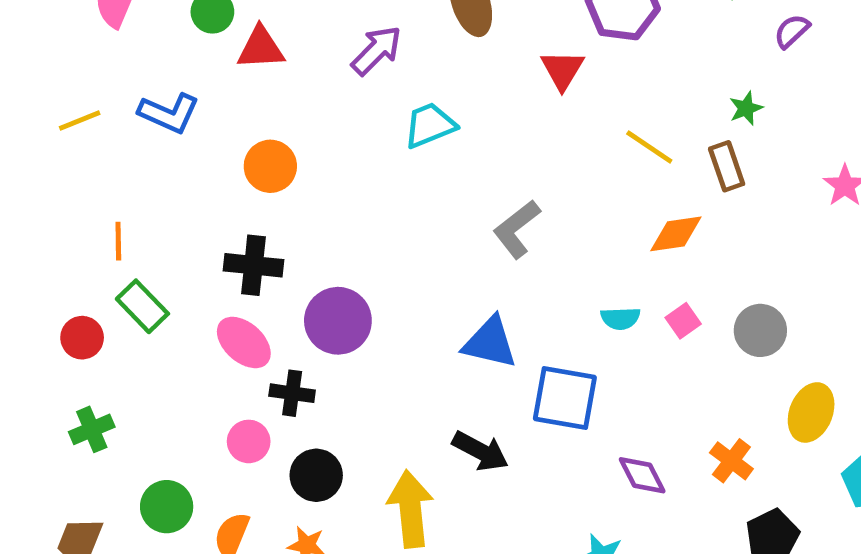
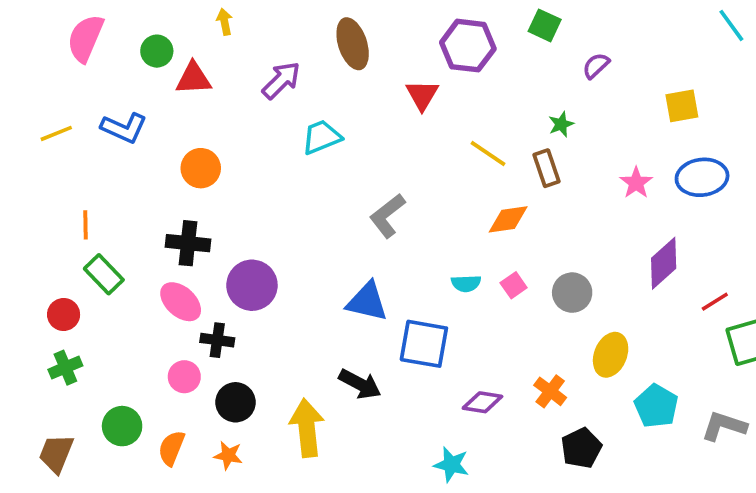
red circle: (82, 338) -> (64, 314), moved
purple diamond: (642, 475) -> (482, 402), turned -54

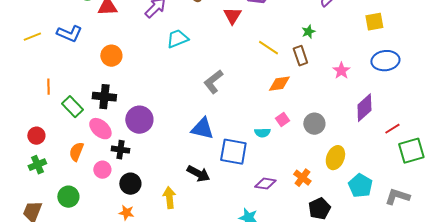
pink star: (636, 183) -> (341, 71), moved
green rectangle: (104, 274) -> (72, 107), moved
cyan semicircle: (466, 283) -> (262, 133), moved
yellow arrow: (307, 428) -> (169, 198), size x0.7
orange semicircle: (171, 448) -> (76, 152), moved

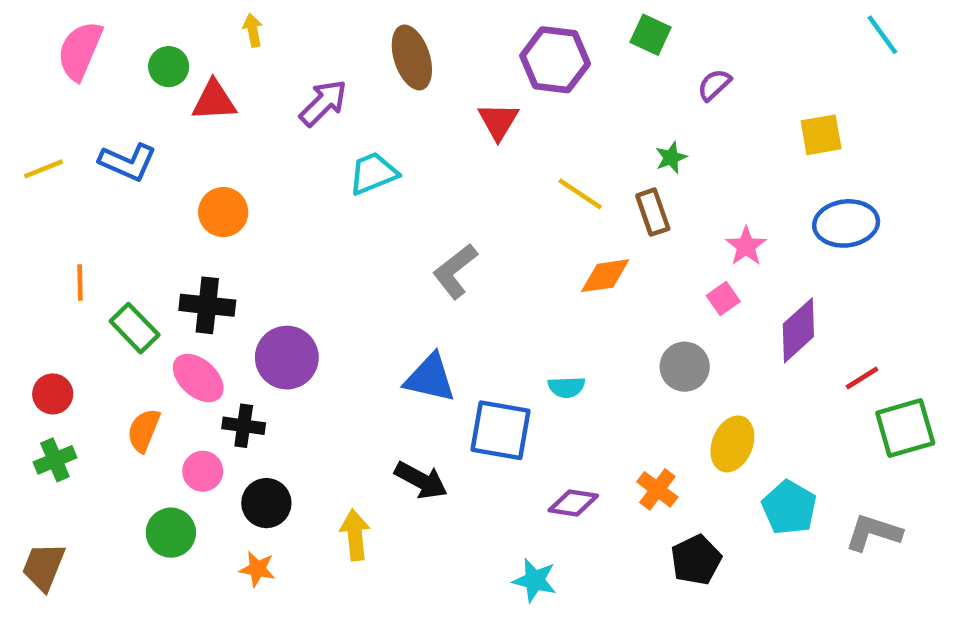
pink square: (282, 120) -> (723, 298), moved
green circle: (68, 197) -> (171, 533), moved

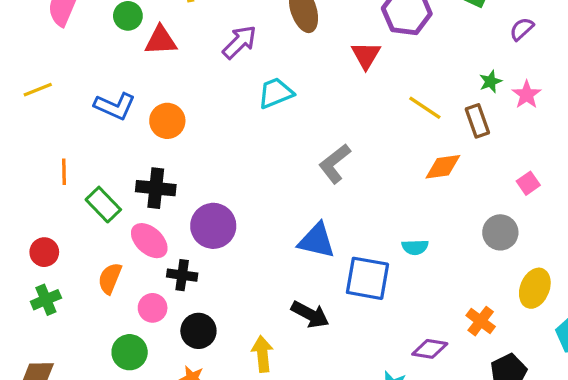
blue L-shape: (128, 162) -> (115, 106), moved
pink star: (746, 246) -> (527, 95), moved
purple diamond: (573, 503) -> (430, 349), moved

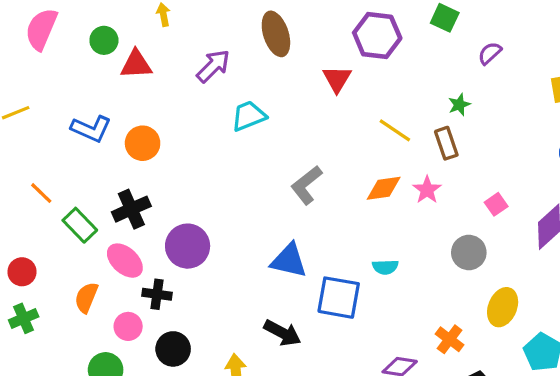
pink star: (527, 95) -> (427, 190), moved
orange diamond: (443, 167) -> (384, 188), moved
orange line: (64, 172) -> (41, 193), turned -45
black cross: (156, 188) -> (131, 209), turned -30

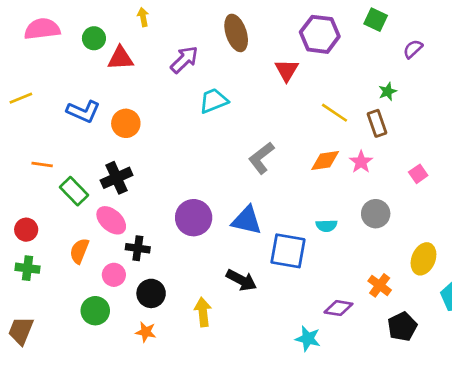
pink semicircle: (41, 29) -> (42, 29), turned 60
orange line: (41, 193) -> (42, 165), turned -36
purple circle: (188, 246) -> (194, 218), moved
gray circle: (469, 253) -> (376, 214), moved
green cross: (24, 318) -> (28, 268), turned 30

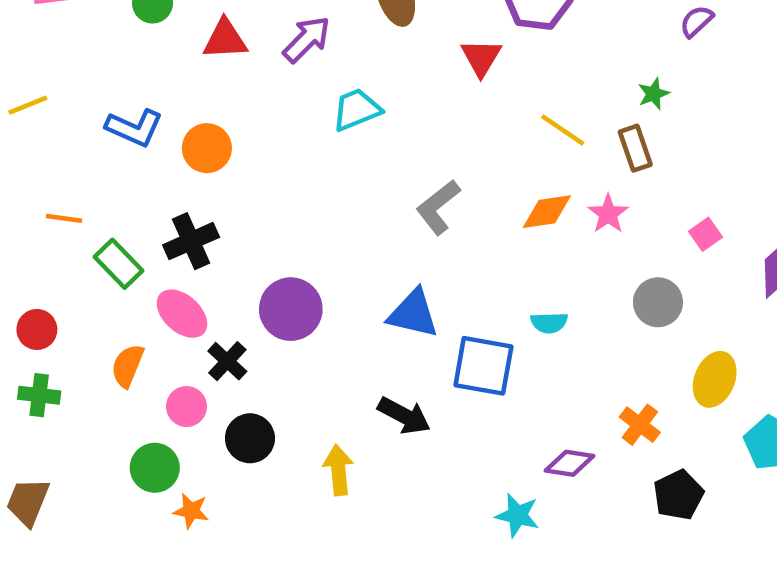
red triangle: (121, 58) -> (225, 39), moved
gray circle: (376, 214) -> (658, 302), moved
purple circle: (194, 218) -> (291, 309), moved
black cross: (138, 248) -> (227, 361), turned 35
orange star: (146, 332) -> (191, 511), moved

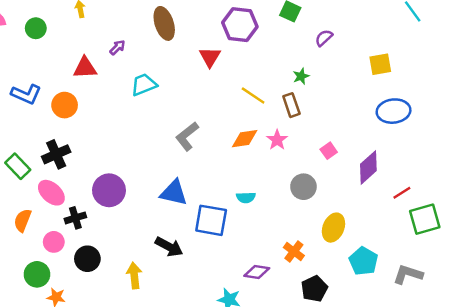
red triangle: (225, 39) -> (85, 68), moved
purple arrow: (307, 39) -> (117, 47), size x0.6
black cross: (227, 361) -> (75, 218), turned 30

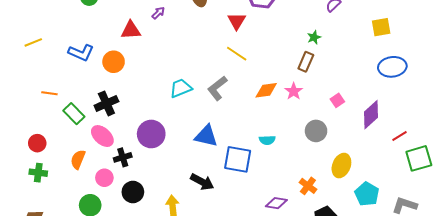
cyan trapezoid: (144, 85) -> (181, 88), moved
yellow line: (253, 95) -> (237, 54), moved
brown rectangle: (291, 105) -> (306, 62), turned 42

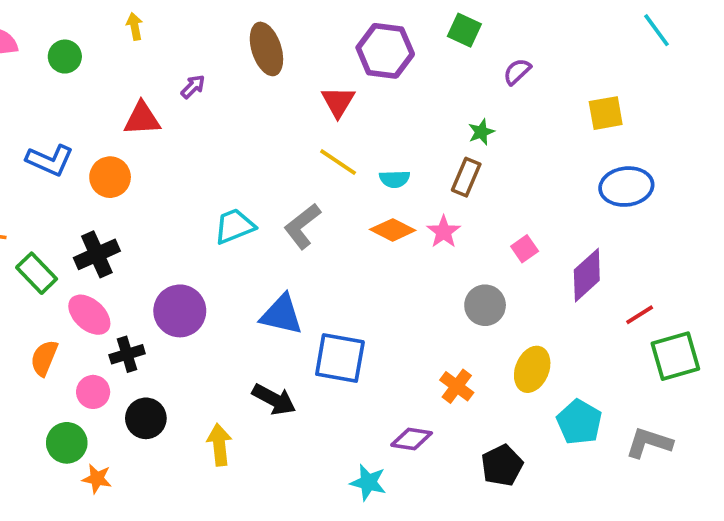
orange diamond: (266, 90) -> (393, 230), turned 35
cyan semicircle: (267, 140) -> (395, 179), moved
orange cross: (308, 186) -> (457, 386), moved

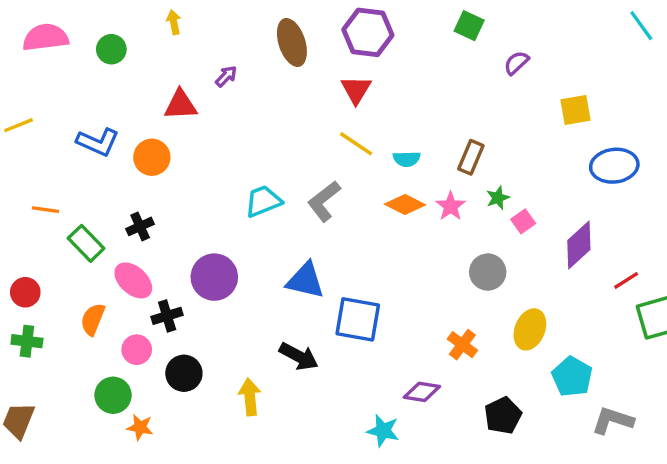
purple hexagon: (385, 51) -> (368, 32), moved
yellow square: (606, 113) -> (575, 110), moved
green star: (481, 132) -> (498, 198), moved
black cross: (97, 254) -> (140, 226), size x0.7
gray L-shape: (649, 443) -> (613, 421), moved

